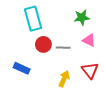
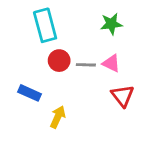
pink triangle: (89, 40) -> (111, 63), moved
yellow arrow: (64, 79) -> (58, 117), moved

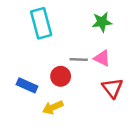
red circle: (59, 61) -> (61, 76), moved
yellow arrow: (58, 117) -> (53, 107), turned -138

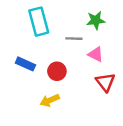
gray line: (79, 59) -> (74, 39), moved
blue rectangle: (27, 85) -> (25, 64), moved

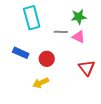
pink triangle: (96, 54) -> (79, 37), moved

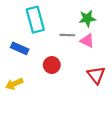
blue rectangle: (21, 53) -> (20, 48), moved
yellow arrow: (41, 83) -> (14, 84), moved

